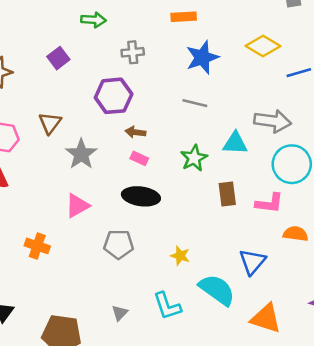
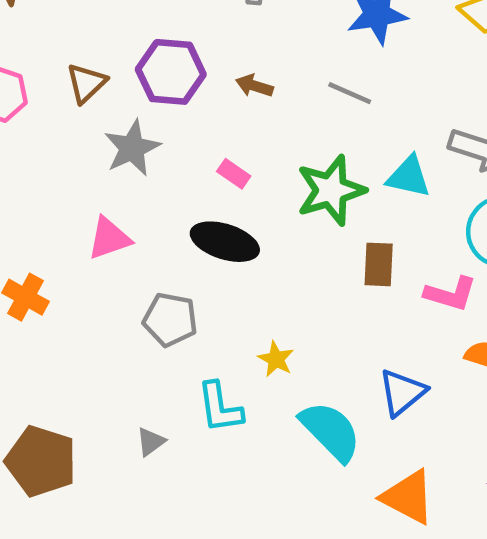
purple hexagon: (114, 96) -> (171, 72), moved
brown arrow: (135, 132) -> (254, 86), moved
green star: (194, 158) -> (331, 190), size x1.4
cyan L-shape: (167, 306) -> (220, 407), moved

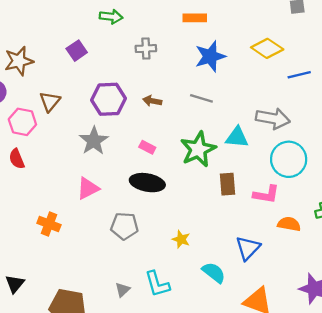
brown triangle: (86, 83) -> (50, 101), moved
cyan L-shape: (220, 407) -> (157, 284), moved
cyan semicircle: (331, 431) -> (214, 273), size x0.7

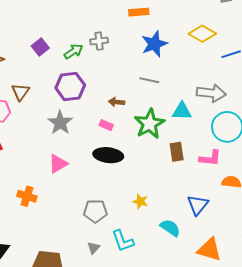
green arrow: (111, 17) -> (73, 51), moved, turned -36
brown arrow: (152, 101) -> (116, 102), moved
gray pentagon: (124, 226) -> (95, 211), moved

